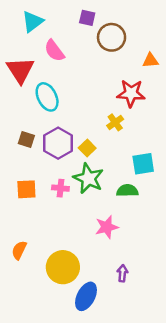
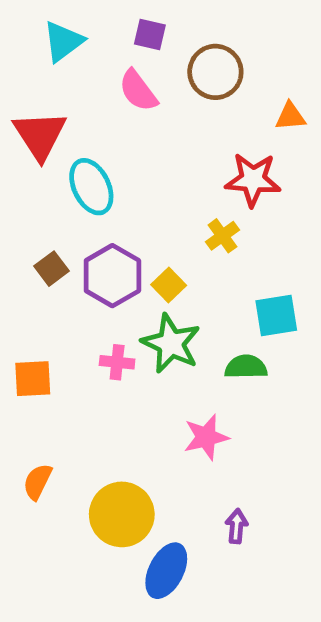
purple square: (87, 18) -> (150, 34), moved
pink semicircle: (54, 51) -> (138, 91), moved
brown square: (26, 139) -> (52, 269), turned 35
orange square: (26, 189) -> (33, 379), moved

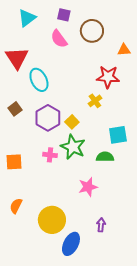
brown square: (52, 269) -> (15, 109), moved

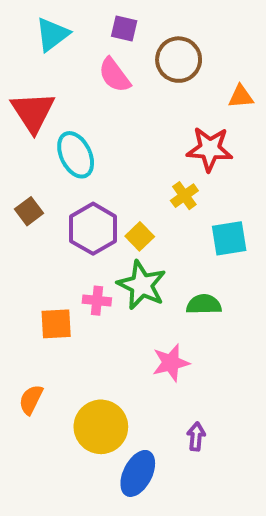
cyan square: (118, 135) -> (229, 238), moved
orange square: (14, 162) -> (56, 324), moved

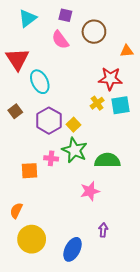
cyan square: (229, 238) -> (121, 105), moved
green semicircle: (204, 304) -> (107, 160), size x1.4
yellow circle: (101, 427) -> (32, 239), moved

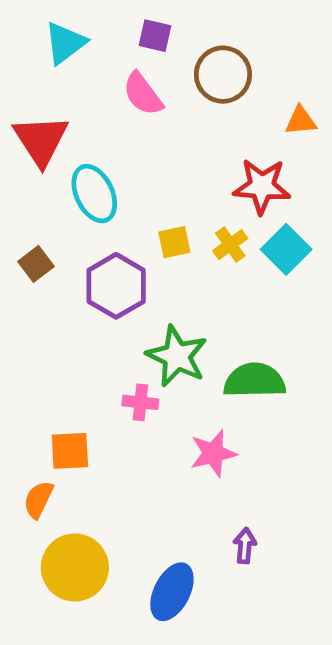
cyan square: (121, 105) -> (286, 249), turned -36
yellow square: (74, 125) -> (174, 242), moved, turned 32
pink cross: (51, 158) -> (140, 402), moved
orange square: (30, 171) -> (70, 451), moved

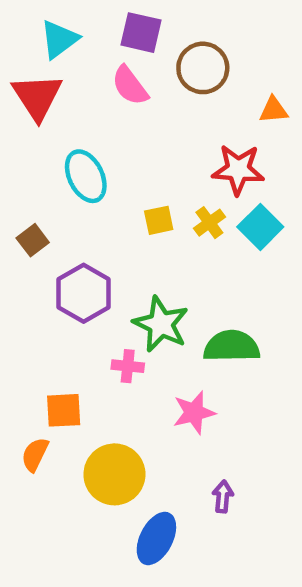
purple square: (155, 36) -> (141, 33), size x1.4
red triangle: (41, 140) -> (37, 97), moved
purple hexagon: (116, 286) -> (84, 293), moved
yellow circle: (75, 567) -> (114, 474), moved

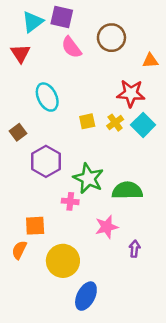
purple square: (141, 33) -> (62, 17), moved
red triangle: (37, 97) -> (20, 53), size x0.7
purple arrow: (223, 496) -> (135, 249), moved

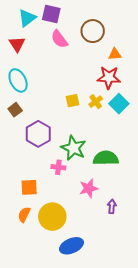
orange triangle: (150, 61) -> (115, 54), moved
cyan ellipse: (47, 97) -> (18, 80), moved
orange semicircle: (19, 250) -> (24, 215), moved
blue ellipse: (86, 296) -> (71, 246), turned 40

